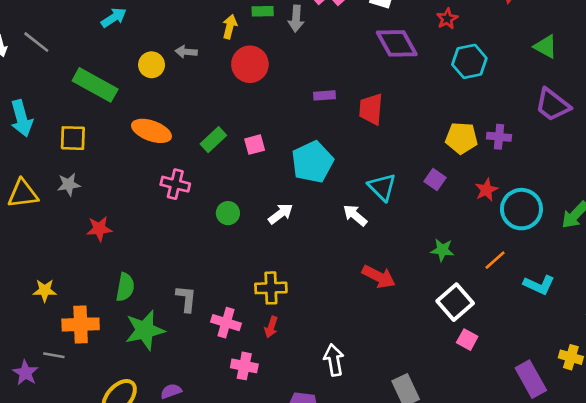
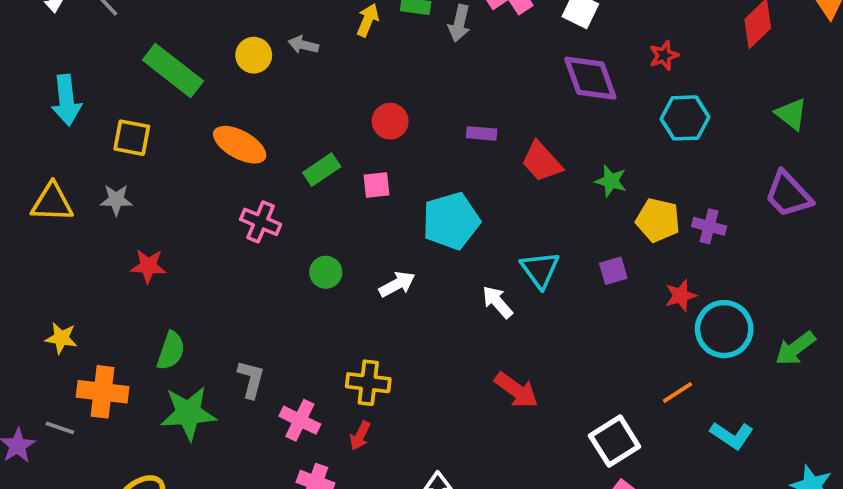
red circle: (250, 64) -> (390, 121), moved, size x0.7
red trapezoid: (371, 109) -> (542, 162), turned -56
purple square: (435, 180) -> (613, 271), turned 30
green star: (442, 250) -> (611, 181), moved

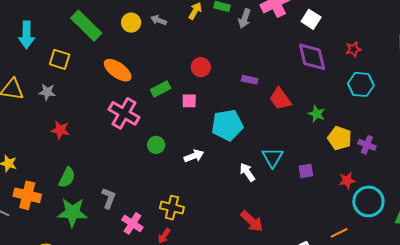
pink cross: (261, 222) -> (124, 113), size x1.4
purple square: (613, 271) -> (306, 171), moved

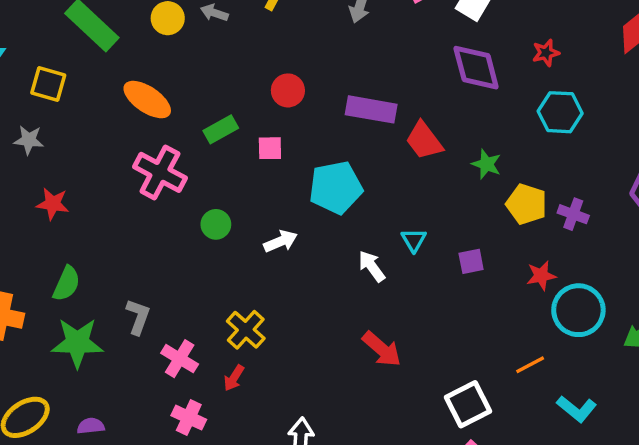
purple rectangle: (250, 80) -> (371, 109), size x1.8
cyan triangle: (272, 157) -> (414, 240), size x0.7
yellow cross: (172, 208) -> (246, 330), turned 30

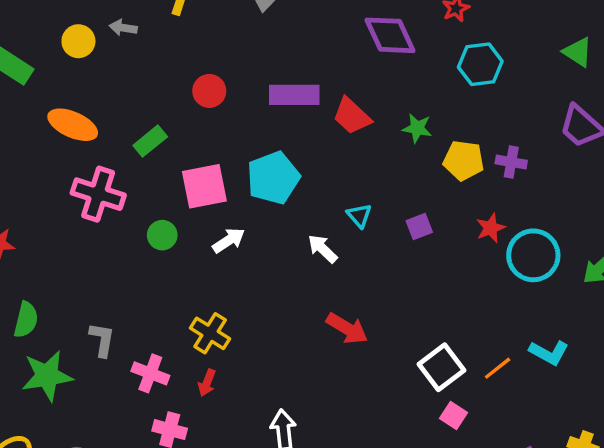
pink square: (270, 148) -> (204, 186), moved, size x1.8
orange line: (530, 365) -> (498, 368), moved

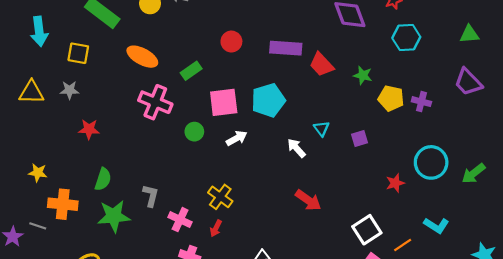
green triangle: (578, 52) -> (469, 34), turned -42
red star: (491, 228) -> (395, 183), moved
orange line: (498, 368) -> (403, 245), moved

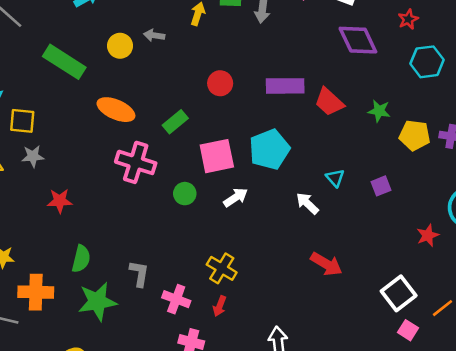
yellow square: (78, 53) -> (22, 121), moved

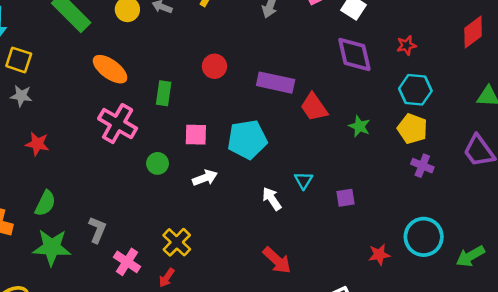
green rectangle: (175, 122) -> (164, 93), turned -55
yellow pentagon: (415, 135) -> (412, 129), moved
pink square: (217, 156) -> (196, 135), size x0.7

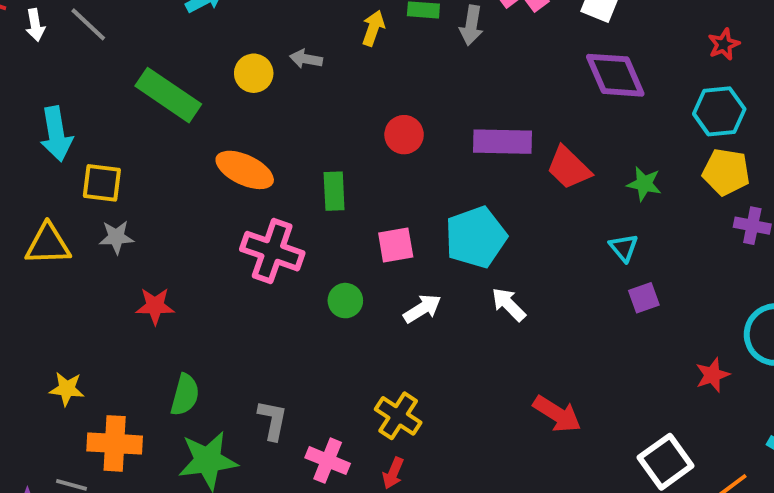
red star: (406, 45) -> (724, 44), moved
cyan triangle: (304, 180) -> (624, 248), moved
white arrow: (272, 199) -> (509, 304), moved

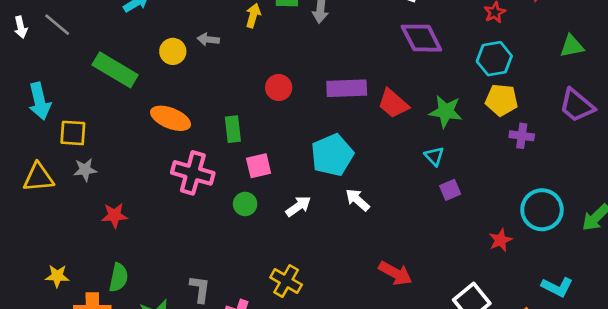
green star: (644, 184) -> (446, 111), size x1.4
pink square: (396, 245) -> (259, 166), moved
green semicircle: (185, 395) -> (119, 277), moved

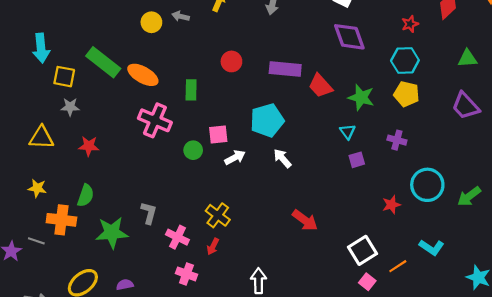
green rectangle: (115, 70) -> (103, 62), moved
purple cross: (522, 136) -> (397, 140), moved
pink square: (259, 166) -> (218, 134), moved
yellow triangle: (38, 177) -> (41, 138), moved

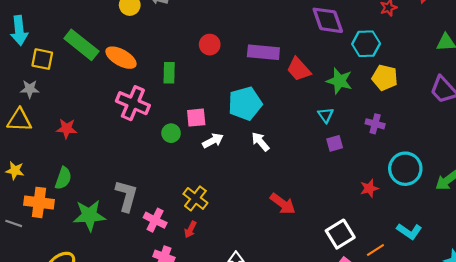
cyan hexagon: (405, 61) -> (366, 44), moved
gray star: (70, 107) -> (30, 89), moved
gray L-shape: (149, 213) -> (126, 196), size x1.4

